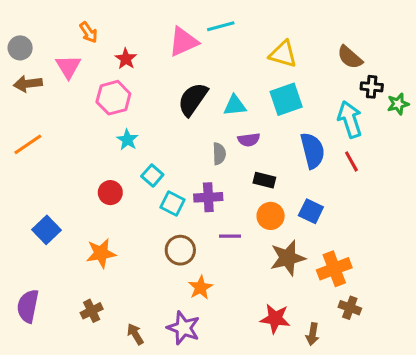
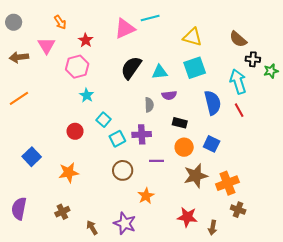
gray circle: (20, 48) -> (14, 22), moved
cyan square: (173, 203) -> (117, 139), turned 35
orange star: (201, 287) -> (146, 196), moved

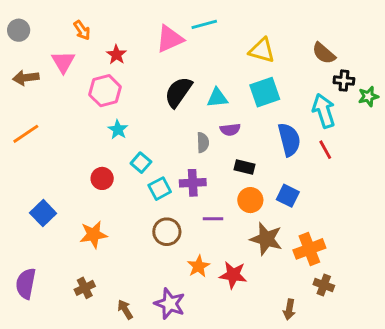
brown star: (196, 176) -> (266, 239), turned 30
red star: (187, 217) -> (233, 275), moved

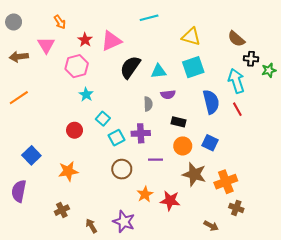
pink triangle: (170, 39) -> (111, 41), moved
purple semicircle: (26, 284) -> (19, 191), moved
brown arrow: (289, 309) -> (211, 226), turned -72

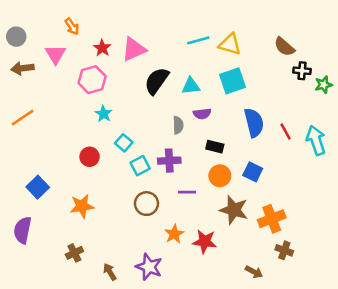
cyan line: (149, 18) -> (198, 40), moved
gray circle: (14, 22) -> (16, 37), moved
cyan arrow: (236, 81) -> (316, 140), moved

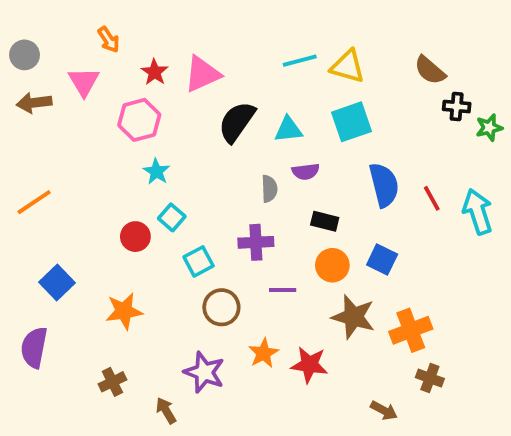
orange line: (23, 118) -> (34, 202), moved
cyan square: (124, 143) -> (172, 217), moved
cyan square: (140, 166) -> (199, 261), moved
purple star: (149, 267) -> (204, 372), moved

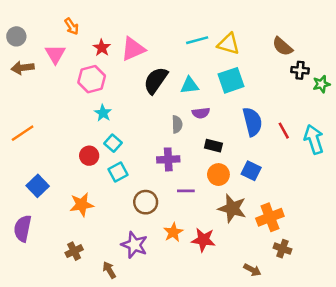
cyan square: (199, 261) -> (118, 172), moved

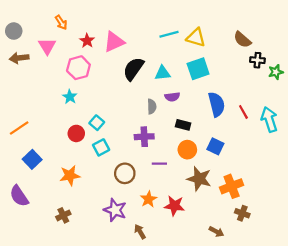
cyan star: (103, 113) -> (70, 97), moved
orange line: (23, 133) -> (19, 128), moved
purple semicircle: (23, 228) -> (19, 196), turned -45
brown arrow: (109, 270) -> (140, 232), moved

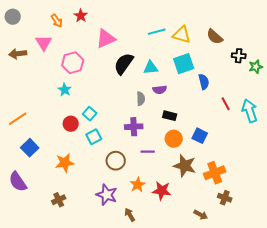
gray circle: (14, 31) -> (13, 17), moved
brown semicircle: (242, 40) -> (215, 37), moved
red star: (87, 41) -> (81, 16), moved
blue semicircle: (216, 104) -> (204, 82), moved, size x0.7

